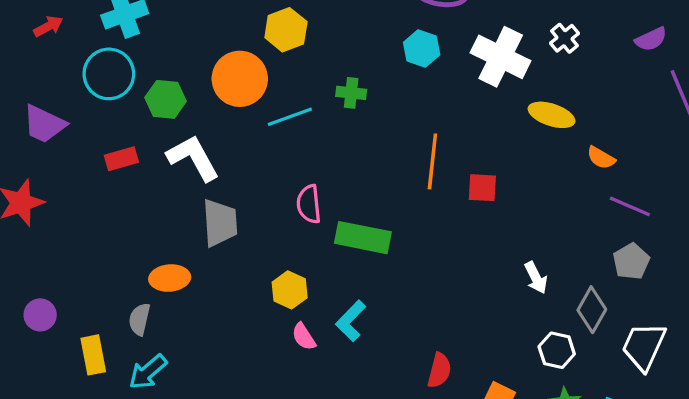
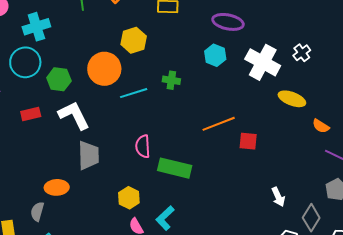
orange line: (432, 161) -> (219, 124), turned 60

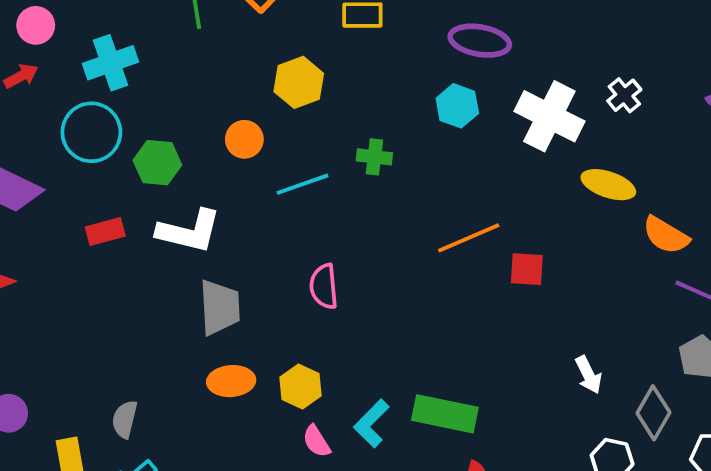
orange circle: (104, 69) -> (244, 139), size x0.6
white L-shape: (74, 115) -> (189, 231), turned 132
orange semicircle: (321, 126) -> (666, 235), size x1.4
green rectangle: (175, 168) -> (445, 414), moved
orange ellipse: (57, 187) -> (231, 381), moved

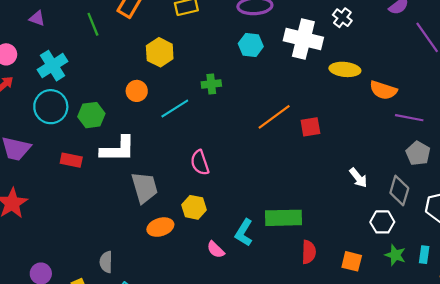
red rectangle: (105, 232) -> (71, 160), turned 40
yellow hexagon: (301, 387) -> (194, 207), moved

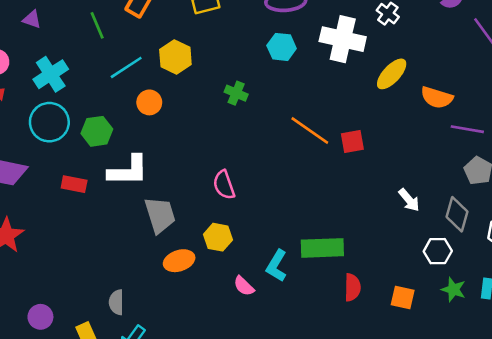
yellow ellipse: (345, 69) -> (392, 74), turned -52
green cross: (211, 84) -> (236, 93), turned 30
cyan line: (175, 108) -> (126, 67), moved
orange line: (274, 117) -> (310, 130), turned 72

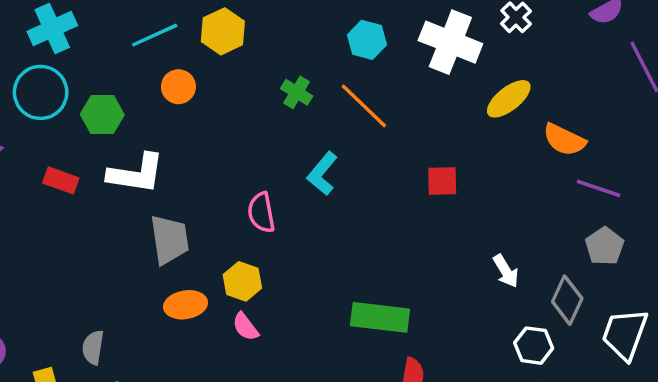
orange line: (310, 130) -> (364, 106), moved
cyan L-shape: (277, 266) -> (322, 174), moved
pink semicircle: (244, 286) -> (245, 327), moved

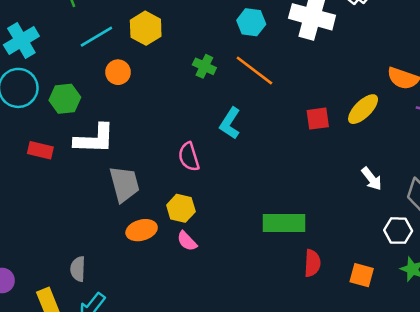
yellow ellipse: (509, 99) -> (363, 109), moved

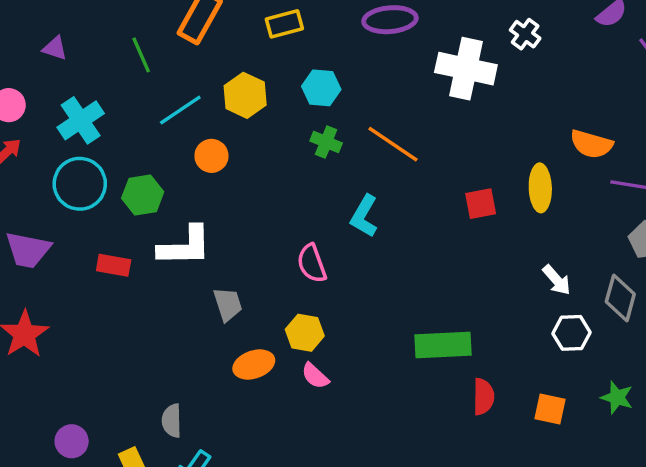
cyan hexagon: (251, 22) -> (321, 88), moved
yellow ellipse: (363, 109) -> (540, 188), turned -44
gray trapezoid: (124, 184) -> (228, 304), size x0.7
white hexagon: (398, 231) -> (571, 333), moved

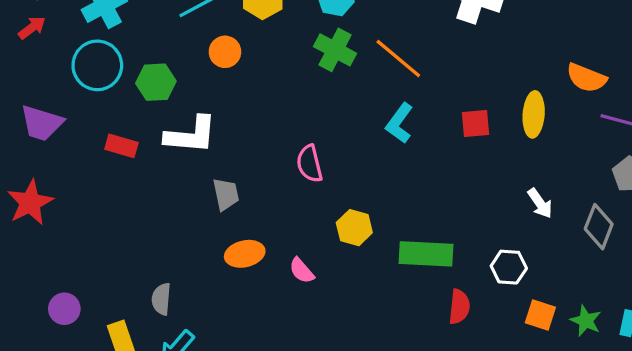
green cross: (326, 142) -> (335, 50), size x1.4
cyan L-shape: (364, 216) -> (399, 123), moved
yellow hexagon: (305, 333) -> (354, 228), moved
white hexagon: (571, 333) -> (509, 267), moved
orange square: (550, 409) -> (540, 315), moved

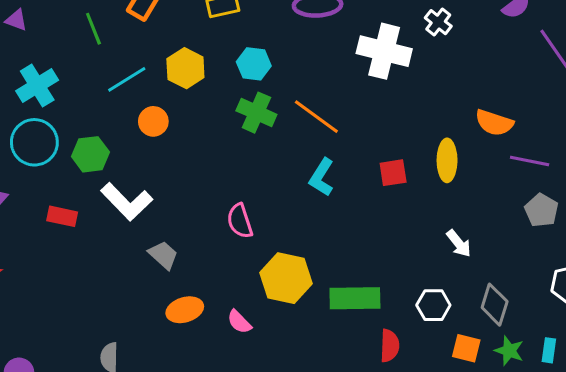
white L-shape: (191, 135) -> (127, 202), turned 45
gray trapezoid: (226, 194) -> (163, 255), turned -32
gray diamond: (599, 227) -> (495, 305), moved
yellow hexagon: (354, 228) -> (286, 278), size x1.5

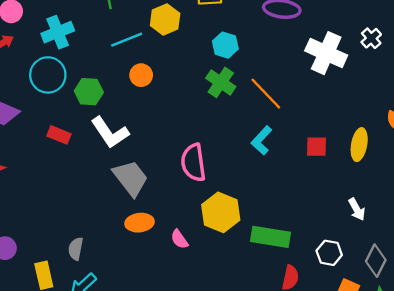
yellow hexagon: (185, 68) -> (165, 19), moved
pink semicircle: (240, 221) -> (193, 163), size x1.4
gray trapezoid: (163, 255) -> (131, 178), size x1.6

